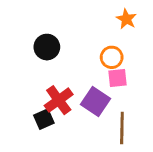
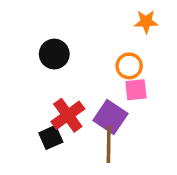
orange star: (126, 19) -> (146, 22), turned -30
brown line: (122, 128) -> (109, 144), moved

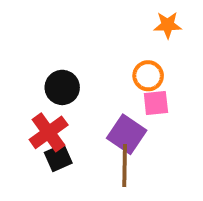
black circle: (54, 54) -> (62, 87), moved
red cross: (68, 115) -> (49, 132), moved

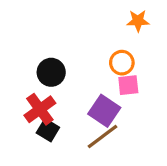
black square: (58, 158) -> (48, 130), turned -35
brown line: (125, 166) -> (103, 137), turned 52

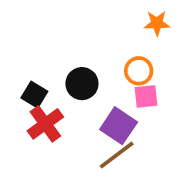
black circle: (51, 72) -> (82, 84), moved
black square: (48, 130) -> (34, 95), moved

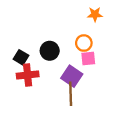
red cross: (45, 124) -> (28, 75), turned 30
brown line: (117, 155) -> (71, 94), turned -55

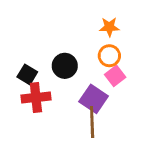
orange star: (95, 14) -> (109, 27), moved
pink square: (88, 58) -> (115, 76), turned -32

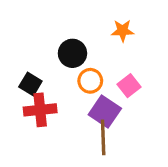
orange circle: (109, 56) -> (90, 81), moved
black circle: (65, 66) -> (72, 53), moved

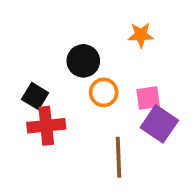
pink square: (129, 86) -> (148, 98), turned 30
purple square: (105, 112) -> (159, 124), moved

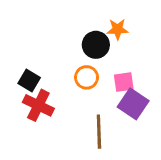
black circle: (83, 61) -> (96, 45), moved
red cross: (46, 126) -> (38, 105), turned 32

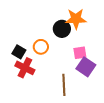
orange star: (118, 29) -> (76, 19), size x1.5
orange circle: (87, 77) -> (41, 47), moved

